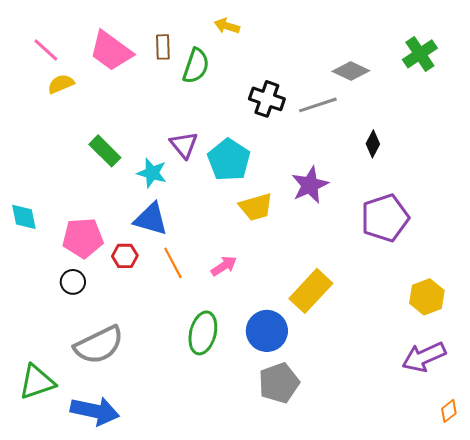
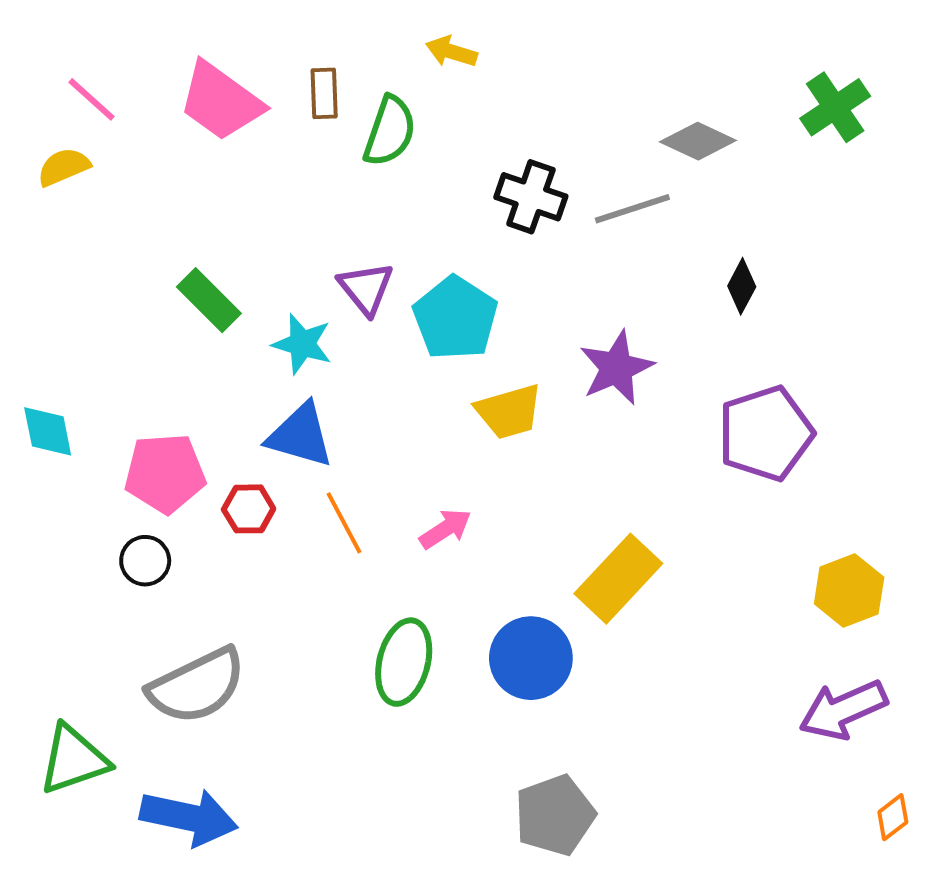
yellow semicircle: (61, 84) -> (64, 167), moved
gray pentagon: (279, 383) -> (555, 815), moved

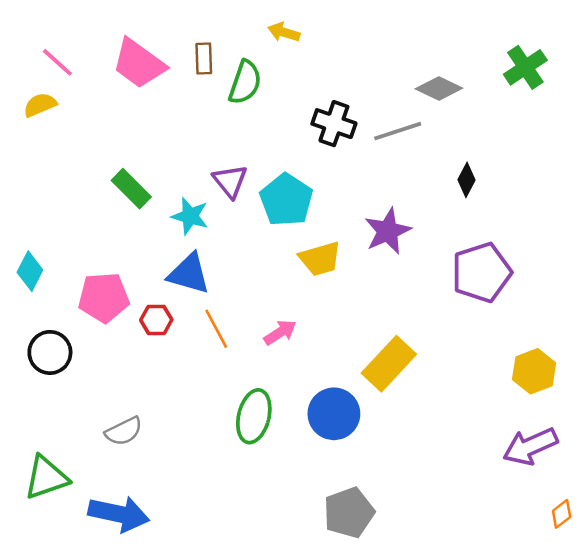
cyan diamond: (48, 431) -> (30, 271), turned 39
black circle: (145, 561) -> (50, 352), moved, size x1.4
gray semicircle: (197, 686) -> (124, 431), size x0.6

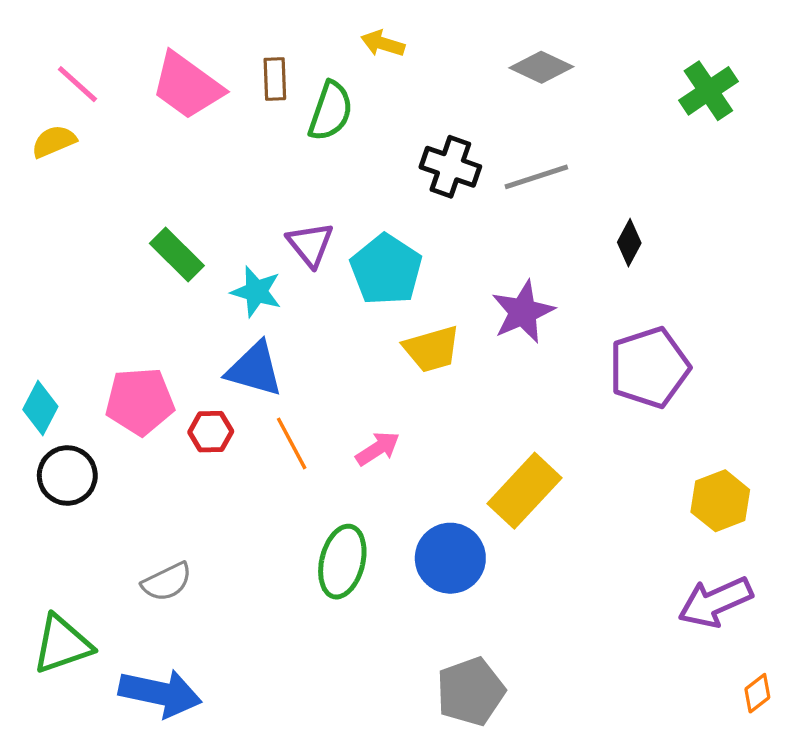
gray diamond: (439, 89) -> (541, 67), moved
cyan diamond: (30, 271) -> (40, 408), moved

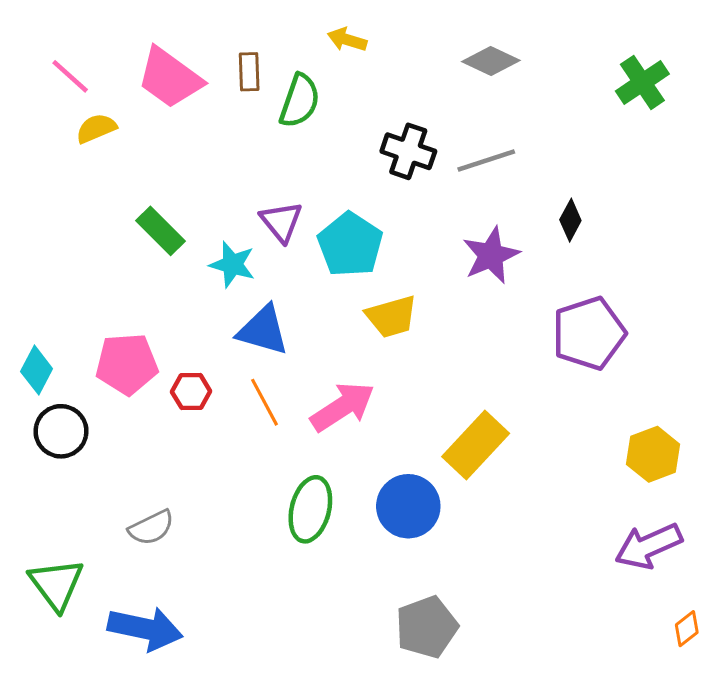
yellow semicircle: (54, 141) -> (96, 128), moved
purple star: (523, 312) -> (491, 255), moved
blue triangle: (255, 369) -> (263, 330), moved
pink arrow: (378, 449) -> (343, 407), size x1.6
green triangle: (62, 644) -> (56, 584), turned -48

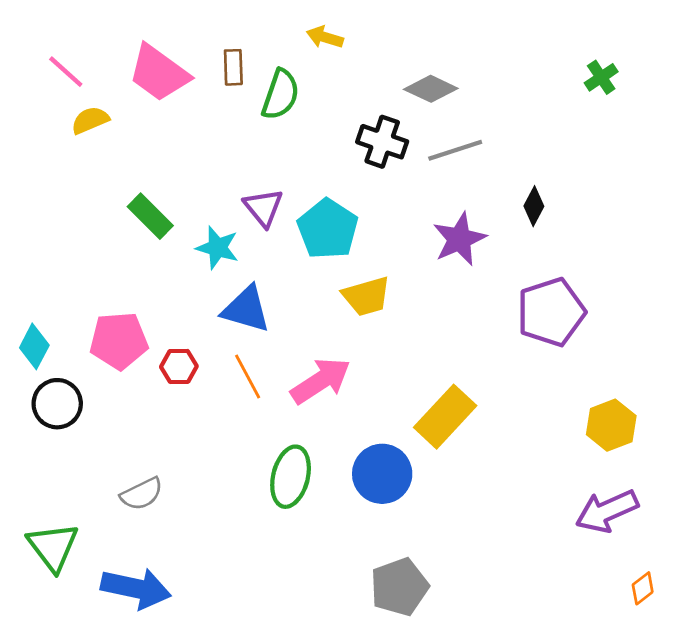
gray diamond: (491, 61) -> (431, 89), moved
green cross: (642, 82) -> (601, 77), size x0.7

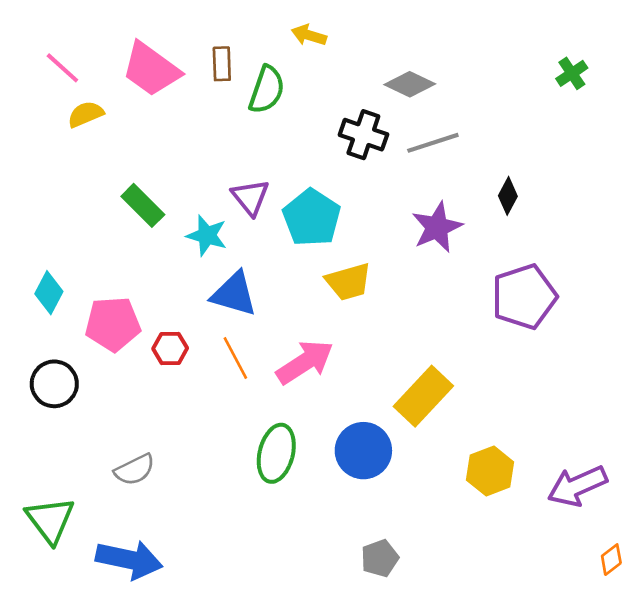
cyan diamond: (34, 346) -> (49, 293), moved
yellow hexagon: (611, 425) -> (490, 471), moved
gray pentagon: (399, 587) -> (380, 558), size x0.7

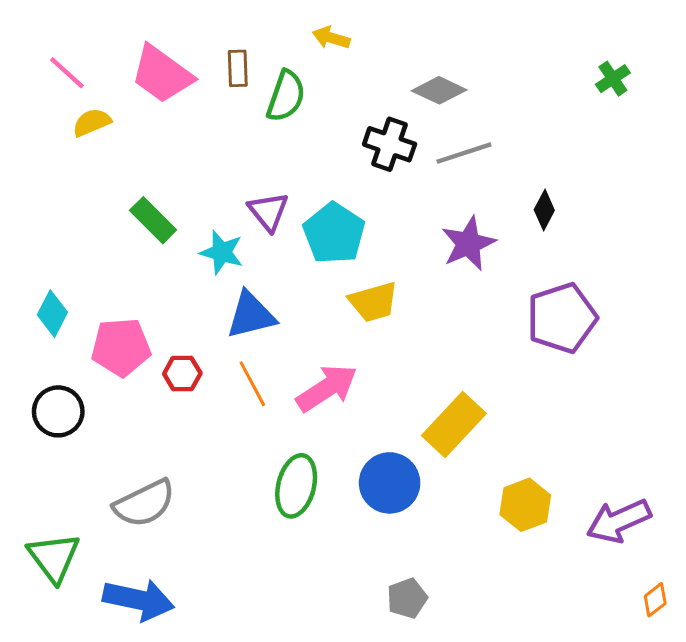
blue triangle: (234, 294) -> (251, 315), turned -30
gray semicircle: (135, 470) -> (144, 503), size x1.4

